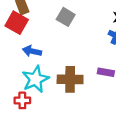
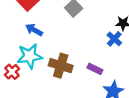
red cross: (22, 100) -> (12, 72), turned 32

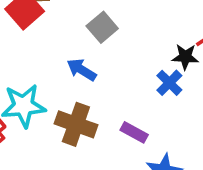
blue arrow: (34, 30) -> (81, 70), moved

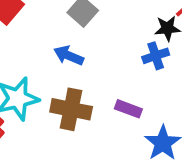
blue cross: (169, 83) -> (156, 56), turned 35

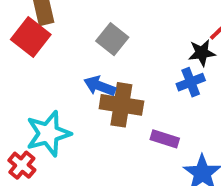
brown cross: (71, 109) -> (121, 105), moved

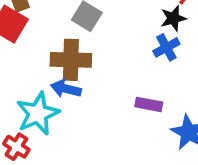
blue arrow: (100, 86) -> (66, 89), moved
brown cross: (121, 105) -> (71, 60), moved

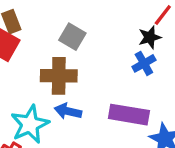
blue arrow: (66, 89) -> (68, 111), moved
purple rectangle: (149, 104) -> (129, 115), size x1.6

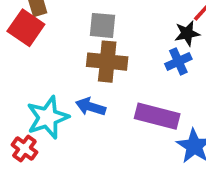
gray square: (72, 37) -> (102, 25), turned -30
brown cross: (59, 76) -> (107, 62), moved

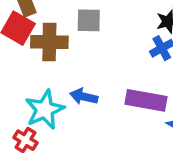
brown cross: (107, 62) -> (49, 42), moved

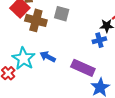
cyan star: (45, 110) -> (23, 58), turned -30

